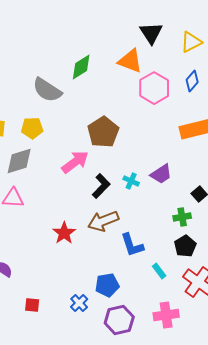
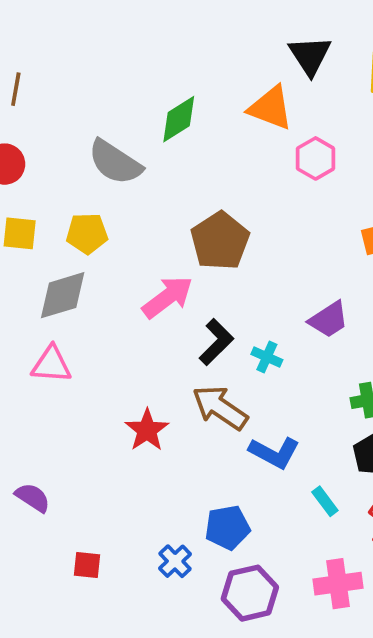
pink hexagon: (154, 88) -> (316, 158), size x0.7
cyan cross: (131, 181) -> (267, 357), moved
brown arrow: (103, 221) -> (220, 408), turned 56
blue L-shape: (132, 245) -> (274, 453), turned -44

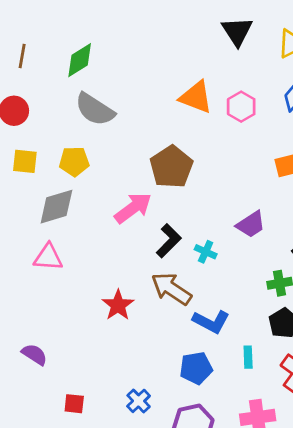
orange triangle: (271, 108) -> (196, 97), moved
green diamond: (179, 119) -> (80, 60), moved
cyan rectangle: (325, 501) -> (248, 357), turned 35
blue pentagon: (227, 527) -> (196, 368), moved

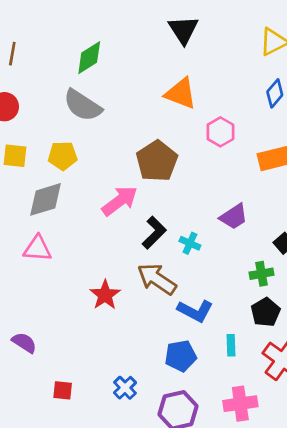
black triangle: (237, 31) -> (183, 30), moved
green diamond: (80, 60) -> (89, 58), moved
pink hexagon: (241, 107) -> (220, 132), moved

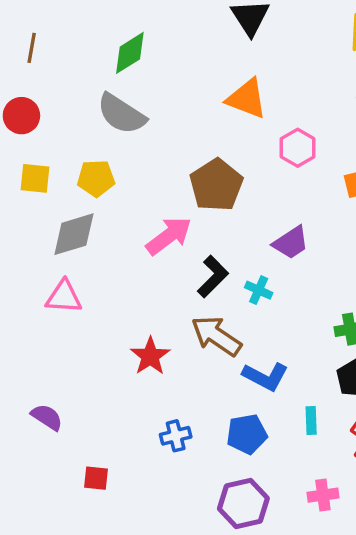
purple trapezoid: (234, 217) -> (291, 243), moved
blue cross: (125, 388) -> (176, 436), moved, turned 30
pink cross: (240, 404) -> (323, 495), size x0.7

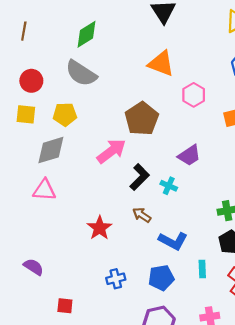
red circle: (21, 116) -> (31, 81), moved
brown arrow: (216, 336) -> (142, 215), size x0.6

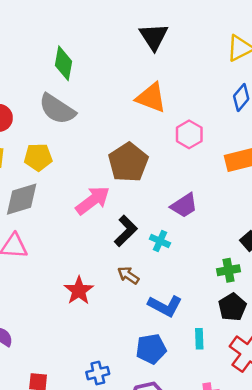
green diamond: (87, 34) -> (63, 63), turned -48
blue cross: (116, 279) -> (98, 373), moved

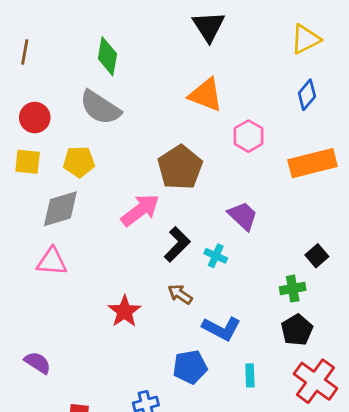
purple trapezoid: (184, 205) -> (243, 216), turned -104
cyan rectangle: (199, 339) -> (250, 375), moved
blue pentagon: (151, 349) -> (190, 367), moved

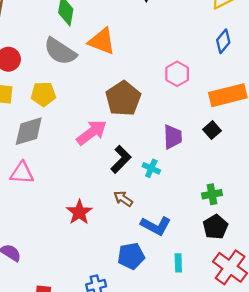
orange triangle: (206, 95) -> (102, 41), moved
purple trapezoid: (243, 216) -> (173, 137), turned 45
black square: (317, 256) -> (212, 130), moved

